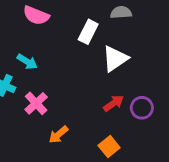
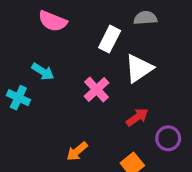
pink cross: (36, 103) -> (97, 89), moved
purple circle: (142, 108) -> (168, 138), moved

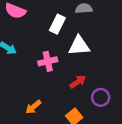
white triangle: (139, 68) -> (79, 46), turned 30
pink cross: (97, 89) -> (48, 61), turned 30

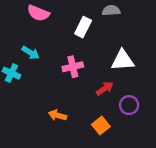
white triangle: (79, 46) -> (123, 60), moved
orange arrow: (33, 107) -> (57, 115), turned 56

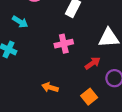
cyan arrow: (31, 53) -> (20, 22), moved

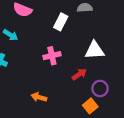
orange square: (89, 97) -> (90, 106), moved

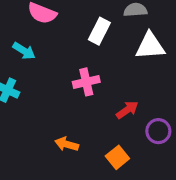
white triangle: (95, 50) -> (150, 46), moved
orange square: (90, 106) -> (117, 157), moved

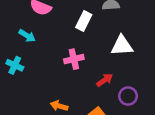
white triangle: (150, 46) -> (122, 46), moved

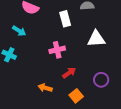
white rectangle: (84, 21) -> (65, 19), turned -42
red arrow: (105, 80) -> (69, 73), moved

